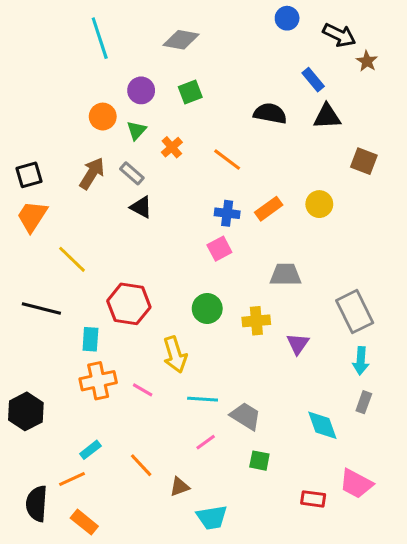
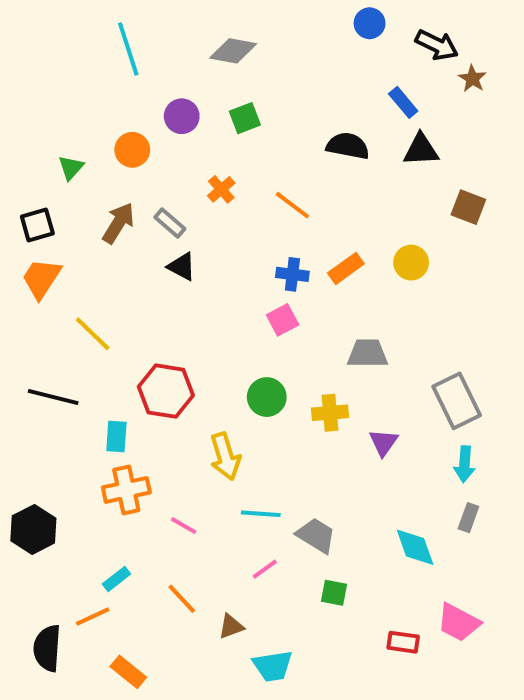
green triangle: (137, 130) -> (71, 168), moved
pink line: (143, 390) -> (184, 526), moved
orange rectangle: (84, 522) -> (128, 672), moved

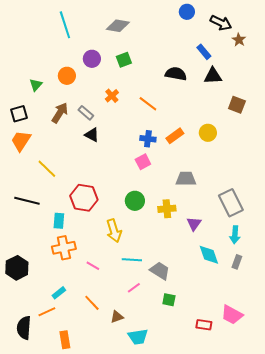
cyan diamond: (415, 547) -> (209, 255), moved
orange rectangle: (128, 672) -> (65, 340), turned 42

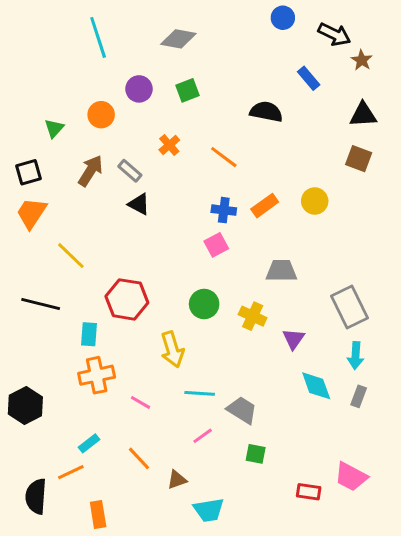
black triangle: (213, 76) -> (363, 115), moved
yellow cross: (167, 209) -> (253, 316), turned 30

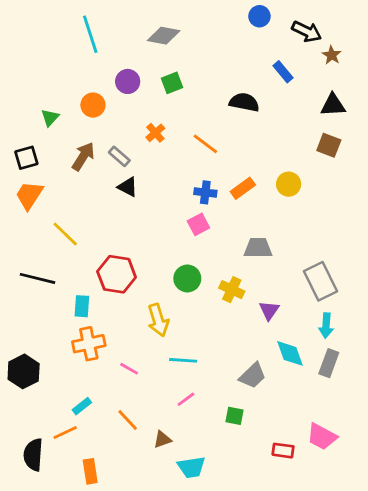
gray rectangle: (359, 396) -> (329, 363), size x1.4
gray trapezoid: (242, 410) -> (253, 376), moved, turned 104

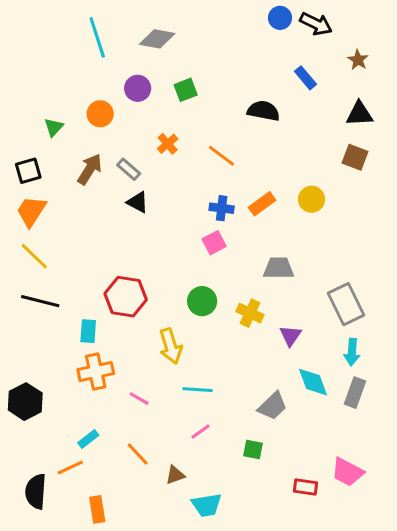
black arrow: (307, 32) -> (316, 24), moved
gray diamond: (164, 36) -> (157, 39), moved
yellow line: (65, 234) -> (34, 256), moved

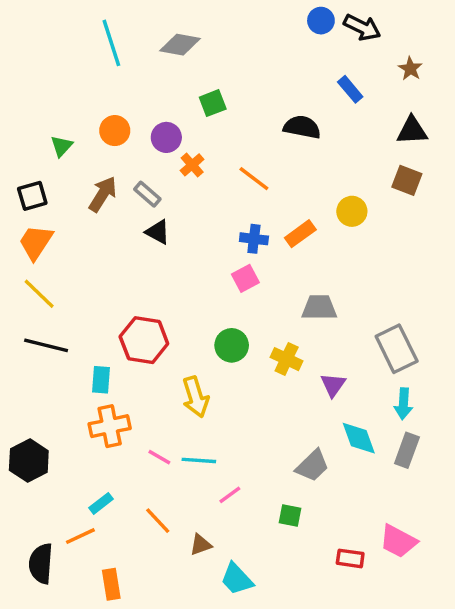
purple circle: (138, 88) -> (166, 137), moved
yellow circle: (311, 199) -> (352, 211), moved
cyan line: (198, 390) -> (199, 460), moved
cyan trapezoid: (207, 505) -> (237, 579), turned 56

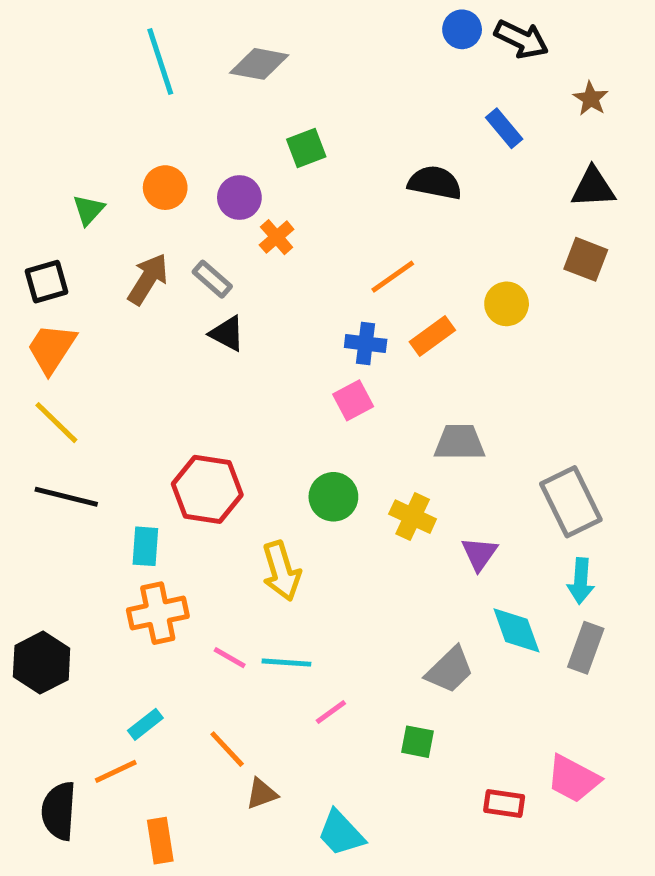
orange line: (254, 179) -> (393, 277), moved, turned -72
brown triangle: (201, 545) -> (262, 794), moved

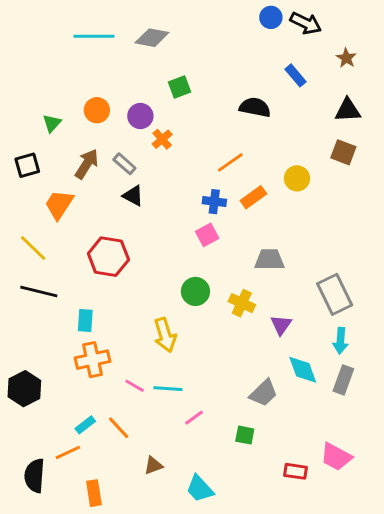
cyan line: (160, 61) -> (94, 36), turned -72
orange trapezoid: (51, 348) -> (59, 204), moved
red hexagon: (207, 489) -> (108, 257), moved
orange line: (227, 749) -> (119, 428), moved

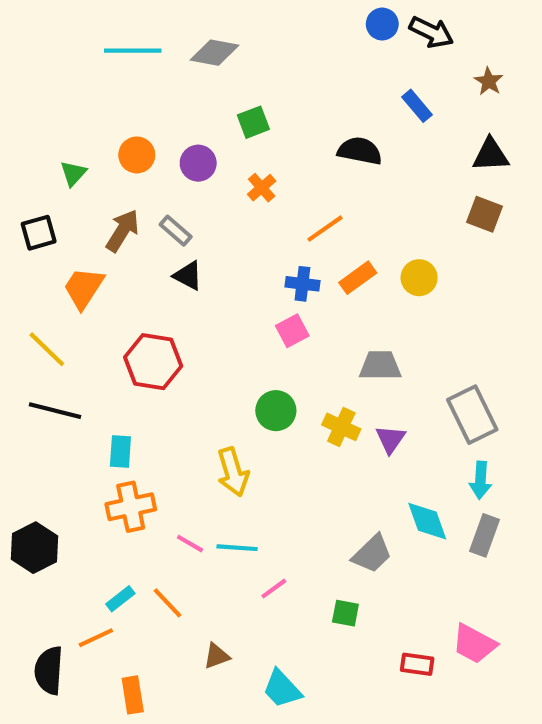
orange cross: (162, 139) -> (262, 188), moved
yellow circle: (297, 178) -> (419, 278), moved
purple triangle: (281, 325) -> (390, 439), moved

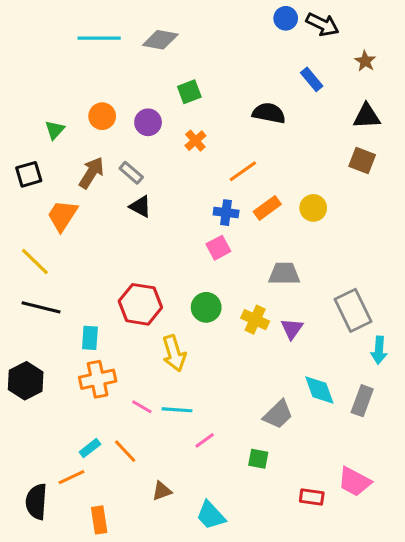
red hexagon: (153, 362) -> (140, 304), moved
cyan arrow: (480, 480) -> (379, 350), moved
black hexagon: (35, 548) -> (26, 381), moved

